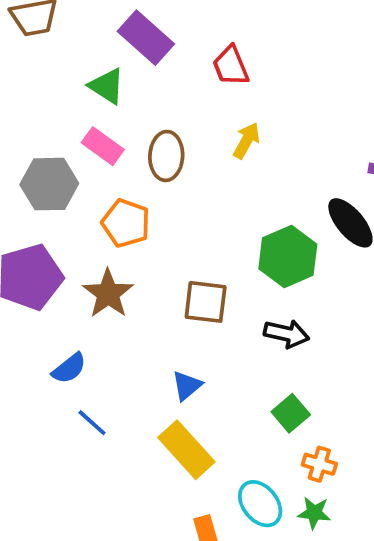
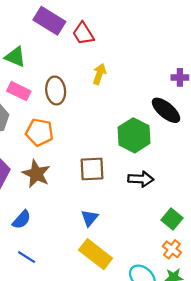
purple rectangle: (146, 38) -> (49, 21), moved
green square: (291, 413) -> (172, 219), moved
blue line: (92, 423) -> (27, 257), moved
orange cross: (319, 464) -> (172, 249), turned 30

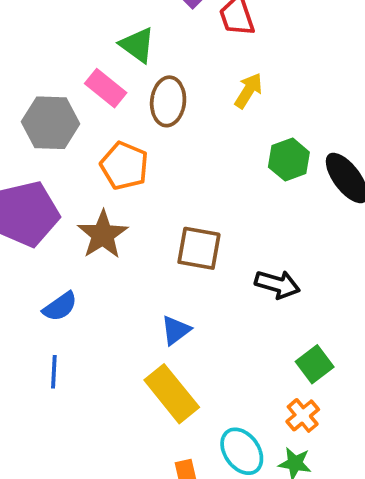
green triangle: (15, 57) -> (137, 45), moved
green hexagon: (134, 135) -> (289, 160), moved, size x0.7
blue line: (27, 257) -> (54, 372), turned 48

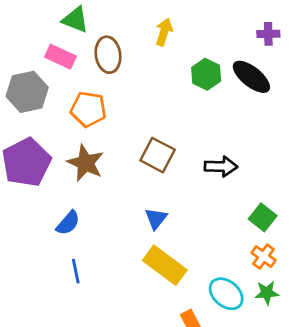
brown square: (199, 248) -> (158, 155), turned 32

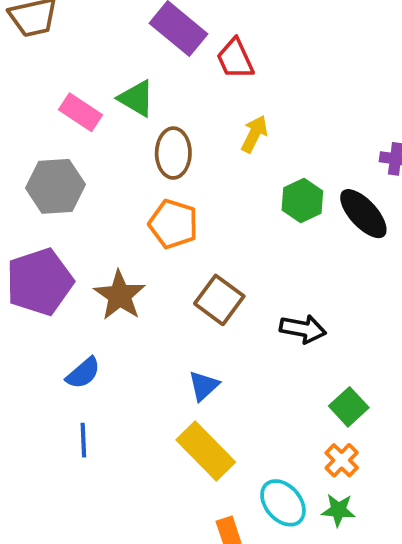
pink rectangle: (60, 57) -> (80, 112), moved
orange pentagon: (88, 109) -> (173, 224), moved

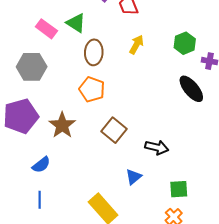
green hexagon: (302, 200) -> (185, 43), moved
blue triangle: (204, 386) -> (134, 177), moved
green square: (349, 407) -> (179, 189), turned 36

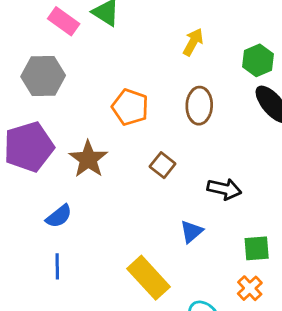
green hexagon: (185, 43) -> (258, 60), moved
brown ellipse: (94, 52) -> (199, 106), moved
brown square: (114, 130) -> (163, 165), size x0.7

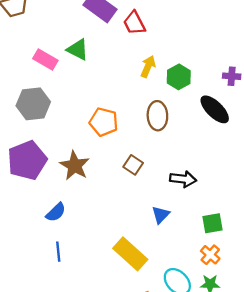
green hexagon: (258, 60) -> (179, 77), moved

